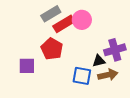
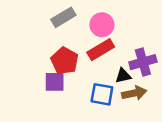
red rectangle: (64, 24) -> (101, 50), moved
purple square: (27, 66) -> (55, 82), moved

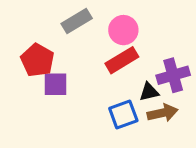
red pentagon: (65, 61) -> (37, 60), moved
purple square: (55, 82) -> (56, 84), moved
blue square: (102, 94) -> (123, 114), turned -30

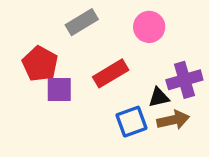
pink circle: (123, 30) -> (149, 27), moved
red rectangle: (122, 60) -> (111, 73), moved

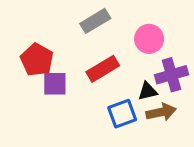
gray rectangle: (82, 22) -> (95, 21), moved
pink circle: (149, 27) -> (149, 39), moved

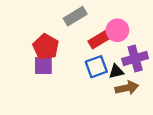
red pentagon: (37, 60) -> (46, 47), moved
red rectangle: (103, 69) -> (101, 39), moved
blue square: (122, 114) -> (96, 67), moved

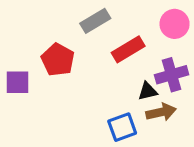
pink circle: (117, 30) -> (175, 24), moved
purple square: (43, 66) -> (17, 82), moved
blue square: (96, 67) -> (122, 127), moved

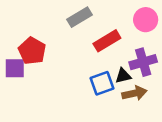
red pentagon: (58, 60) -> (32, 51), moved
blue square: (122, 127) -> (102, 83), moved

